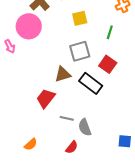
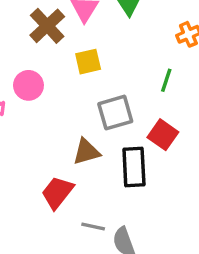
yellow square: (80, 18) -> (88, 62), moved
pink circle: (29, 26) -> (28, 85), moved, size x0.7
black rectangle: (91, 83) -> (134, 167), turned 50

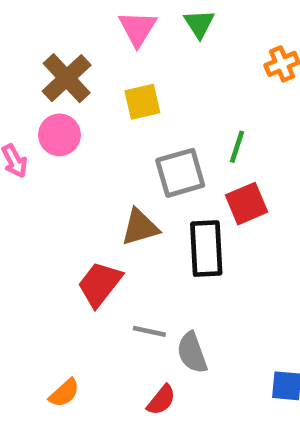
brown cross: (47, 26) -> (67, 78), moved
green line: (166, 80) -> (237, 147), moved
red square: (163, 135) -> (246, 204), turned 32

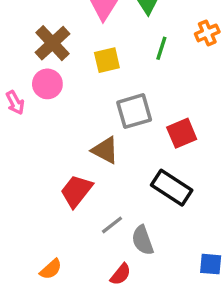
green line: (237, 147) -> (161, 48), moved
brown triangle: (140, 227) -> (105, 150), turned 44
black rectangle: (206, 249) -> (172, 188), moved, turned -54
gray line: (149, 331) -> (112, 225), turned -50

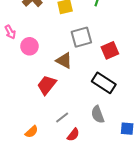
pink circle: (47, 84) -> (29, 46), moved
gray line: (112, 225) -> (62, 117), moved
gray semicircle: (143, 240) -> (98, 114), moved

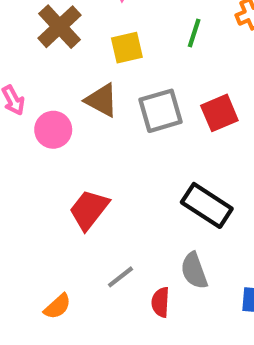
red square: (110, 50) -> (219, 113), moved
brown triangle: (64, 61) -> (102, 100), moved
red semicircle: (73, 135) -> (160, 302), moved, turned 144

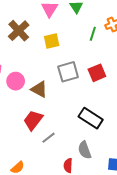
green line: (194, 33) -> (93, 34), moved
brown triangle: (102, 100) -> (39, 89), moved
gray line: (121, 277) -> (49, 138), moved

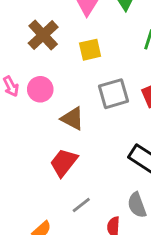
pink circle: (16, 81) -> (40, 89), moved
gray line: (49, 138) -> (81, 205), moved

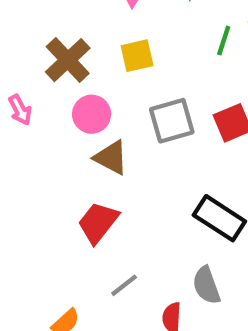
brown cross: (43, 35) -> (68, 60), moved
pink circle: (40, 89) -> (92, 114), moved

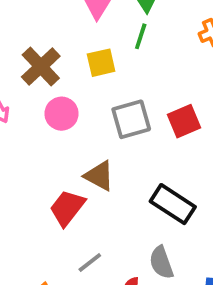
green line: (224, 41) -> (141, 36), moved
brown triangle: (111, 158) -> (99, 176), moved

